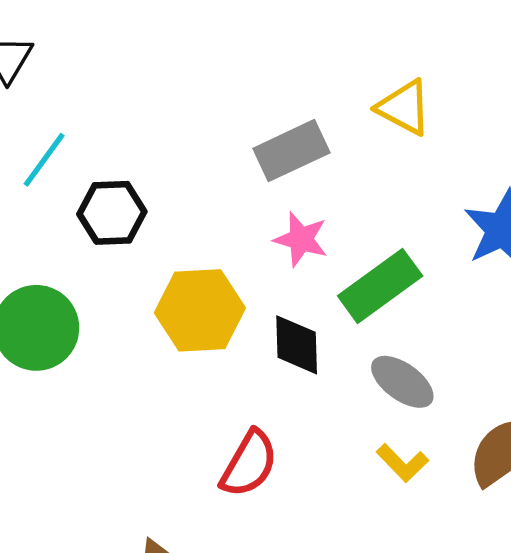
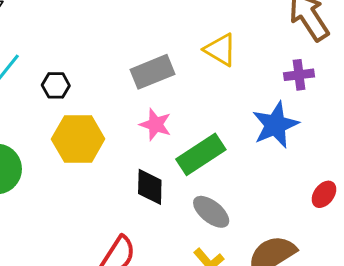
black hexagon: (112, 213) -> (56, 85), moved, size x0.7
yellow hexagon: (200, 310) -> (78, 139), moved

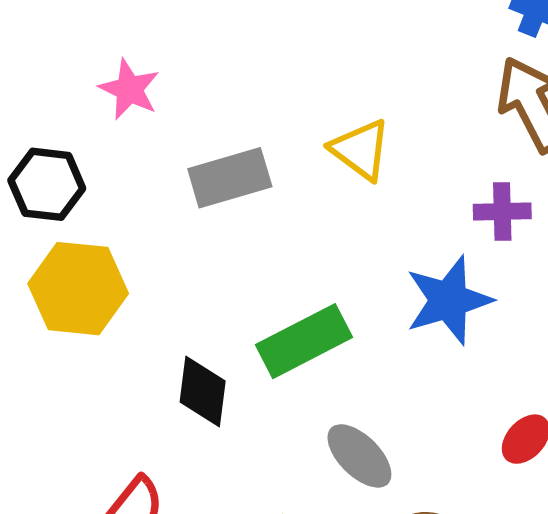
black hexagon: (56, 85) -> (47, 184), size x1.4
pink star: (155, 124) -> (129, 89), moved
gray ellipse: (211, 212) -> (359, 456), moved

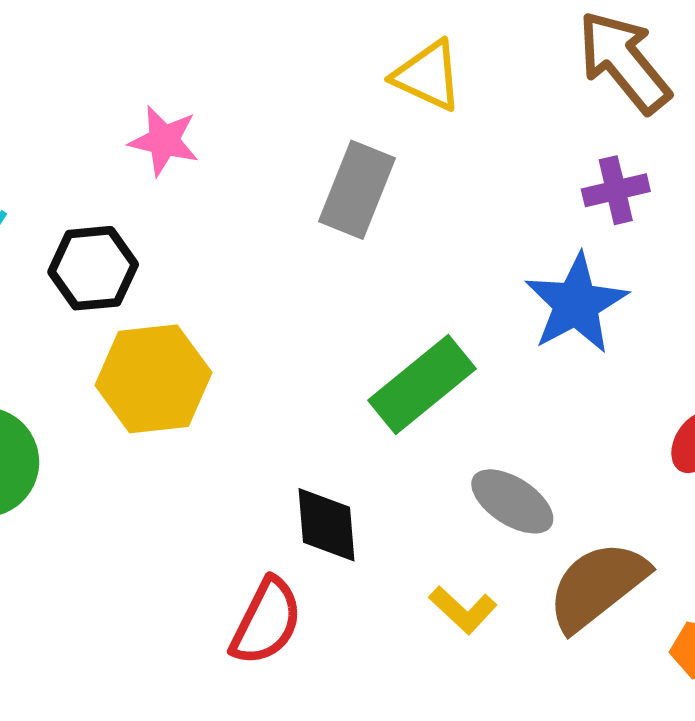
yellow triangle: (361, 150) -> (428, 76), moved
gray rectangle: (230, 178) -> (357, 190), moved, turned -40
black diamond: (203, 391) -> (326, 525), moved

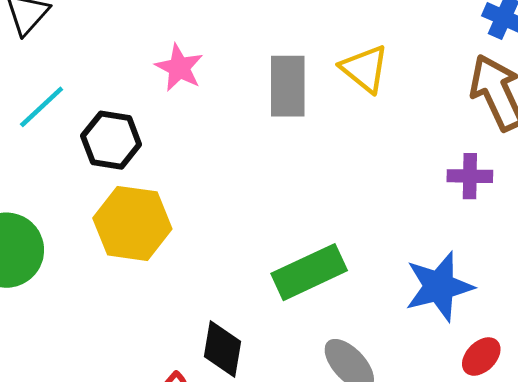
gray rectangle: (357, 190) -> (288, 86), moved, turned -36
blue star: (576, 304) -> (439, 286), moved

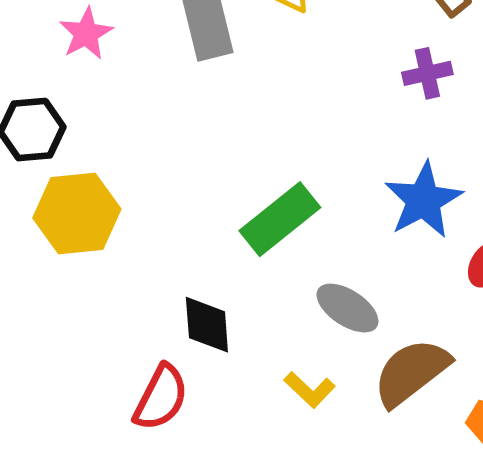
pink star: (179, 68) -> (86, 34), turned 30

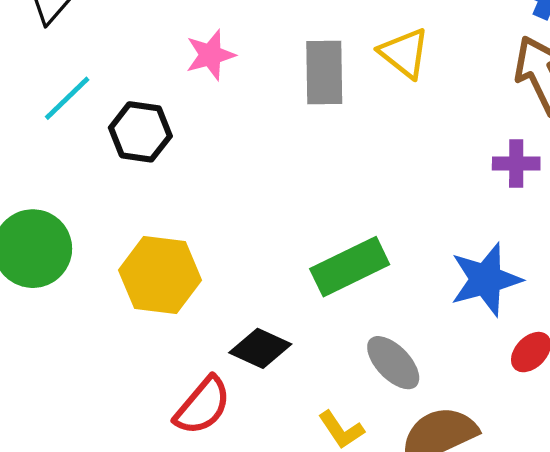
yellow hexagon: (77, 213) -> (160, 275), moved
black diamond: (207, 325) -> (260, 348), turned -74

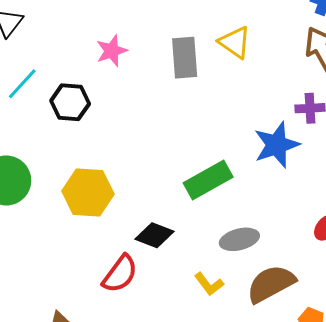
blue star: (486, 279) -> (277, 145), moved
gray ellipse: (393, 363) -> (239, 239), turned -57

